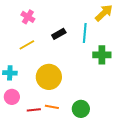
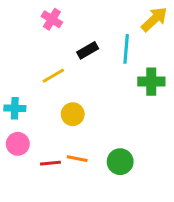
pink cross: (28, 17) -> (52, 19), moved
yellow line: (27, 45) -> (53, 76), moved
yellow circle: (49, 77) -> (73, 114), size x0.6

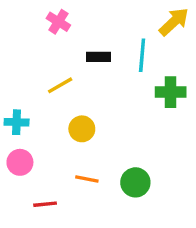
black rectangle: (88, 50) -> (99, 57), turned 30
red line: (50, 163) -> (45, 204), moved

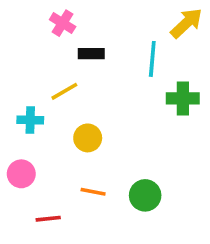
black rectangle: (99, 57) -> (91, 54), moved
cyan cross: (17, 122) -> (30, 120), moved

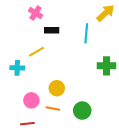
green cross: (183, 98) -> (107, 66), moved
yellow circle: (88, 138) -> (57, 88), moved
pink circle: (21, 174) -> (31, 100), moved

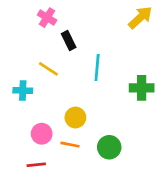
black rectangle: (52, 30) -> (69, 40), turned 64
cyan line: (86, 33) -> (97, 68), moved
yellow line: (36, 52) -> (48, 69), turned 63

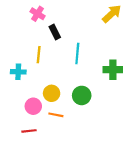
yellow line: (48, 69) -> (39, 55), turned 63
yellow circle: (75, 118) -> (52, 93), moved
green circle: (109, 147) -> (82, 95), moved

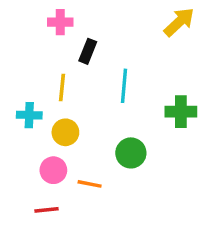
pink cross: (38, 14) -> (60, 22), turned -32
black rectangle: (55, 32) -> (88, 51), turned 48
yellow circle: (52, 93) -> (65, 132), moved

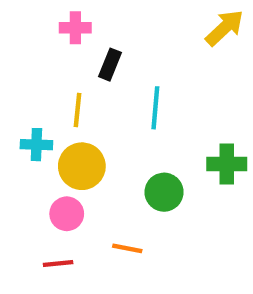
green cross: (181, 112) -> (227, 164), moved
yellow circle: (65, 132) -> (82, 166), size x1.4
orange line: (90, 184) -> (127, 248), moved

